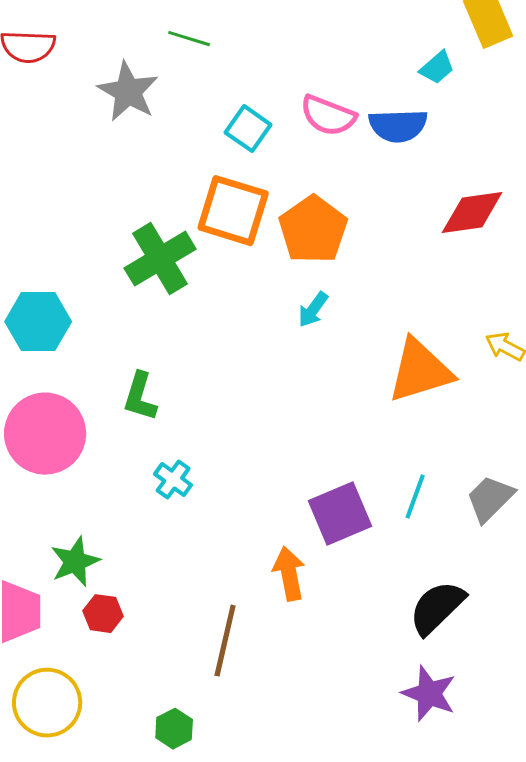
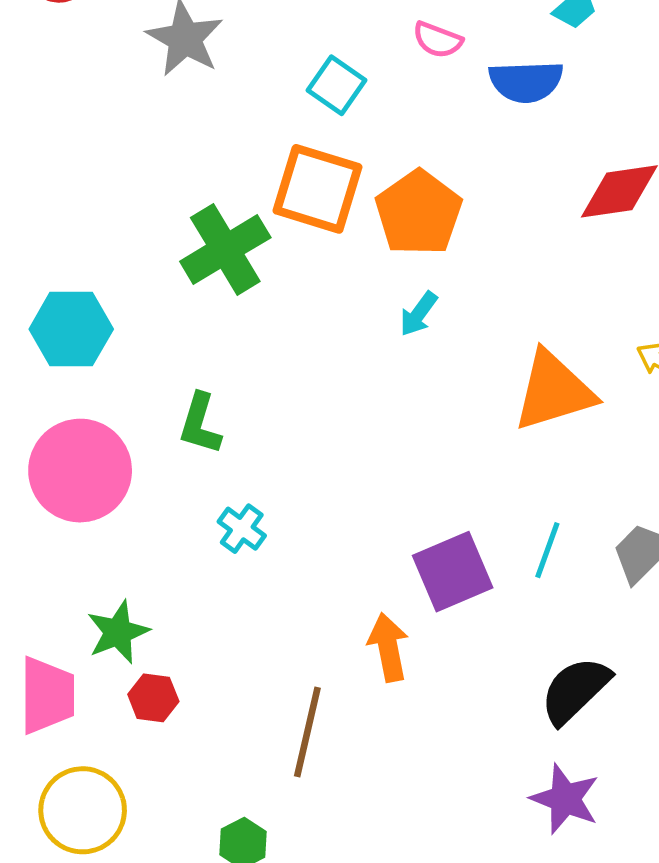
pink semicircle: (328, 116) -> (438, 40), moved, size x0.7

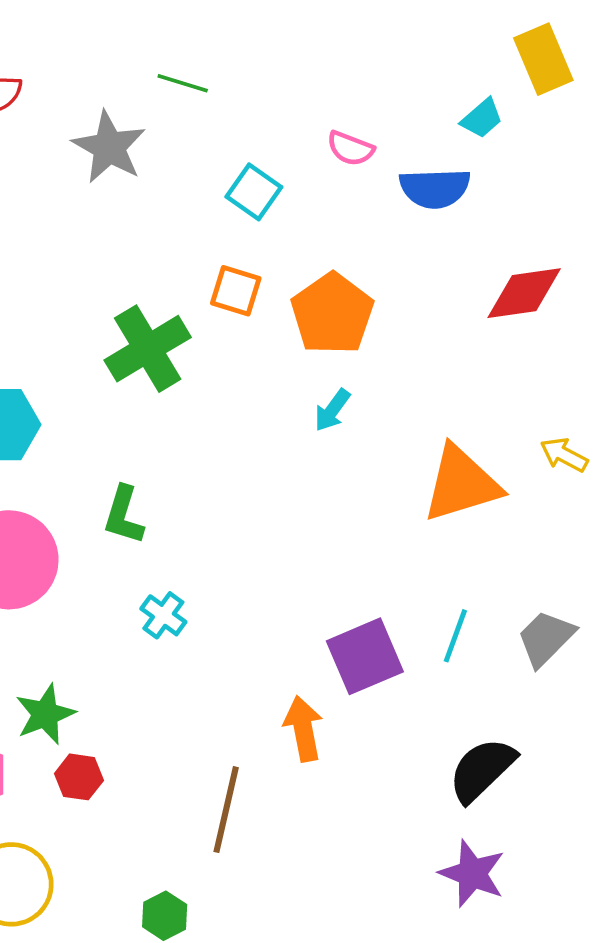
orange square: (318, 189) -> (236, 291), size x0.6

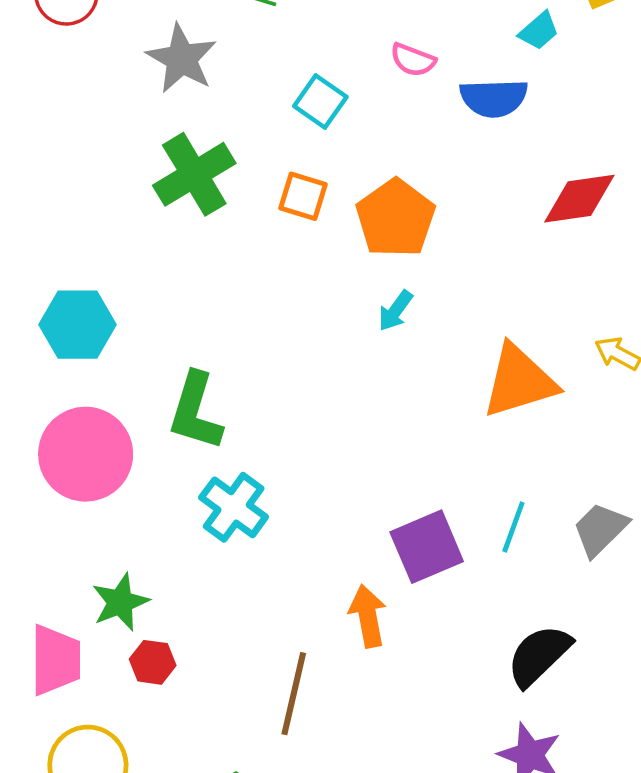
green cross: (148, 349) -> (194, 174), moved
green L-shape: (124, 515) -> (195, 411), size x1.4
cyan cross: (163, 615) -> (234, 507), size x1.5

